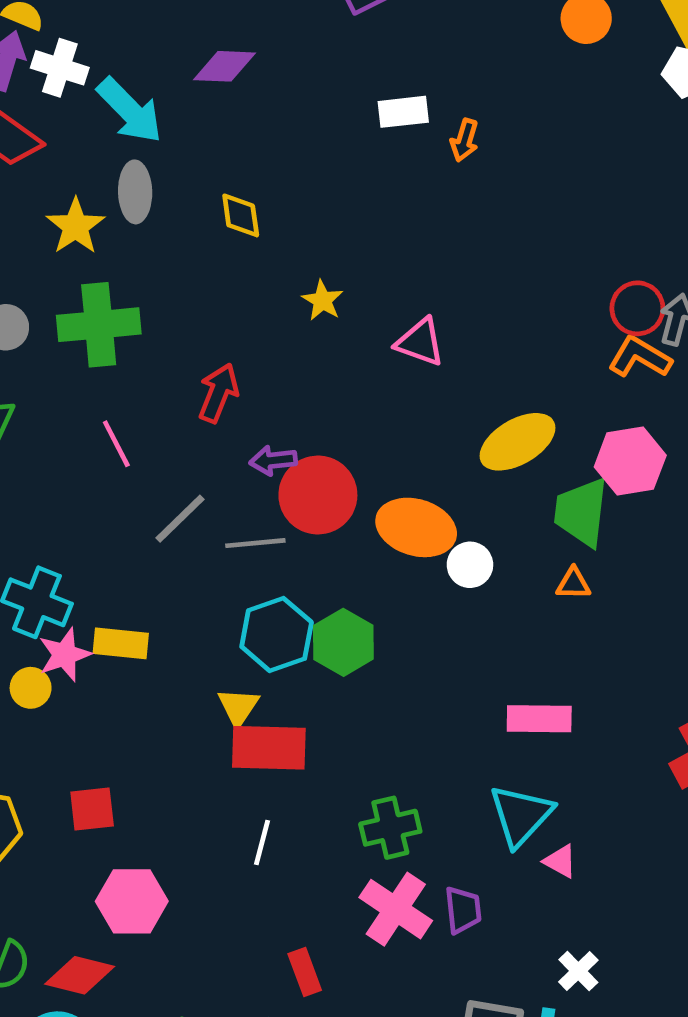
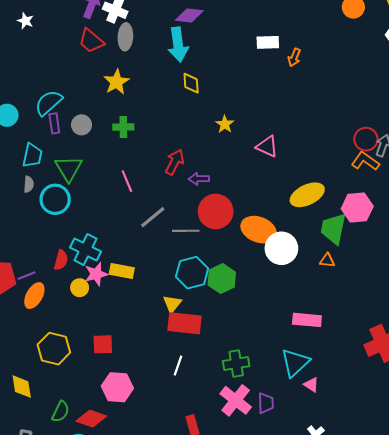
cyan arrow: (130, 111) -> (178, 45), moved, turned 32
gray ellipse: (135, 192) -> (125, 37), moved
green cross: (99, 325) -> (123, 127), size x0.6
purple arrow: (273, 460) -> (199, 179), moved
white circle: (470, 565) -> (281, 248), size x1.6

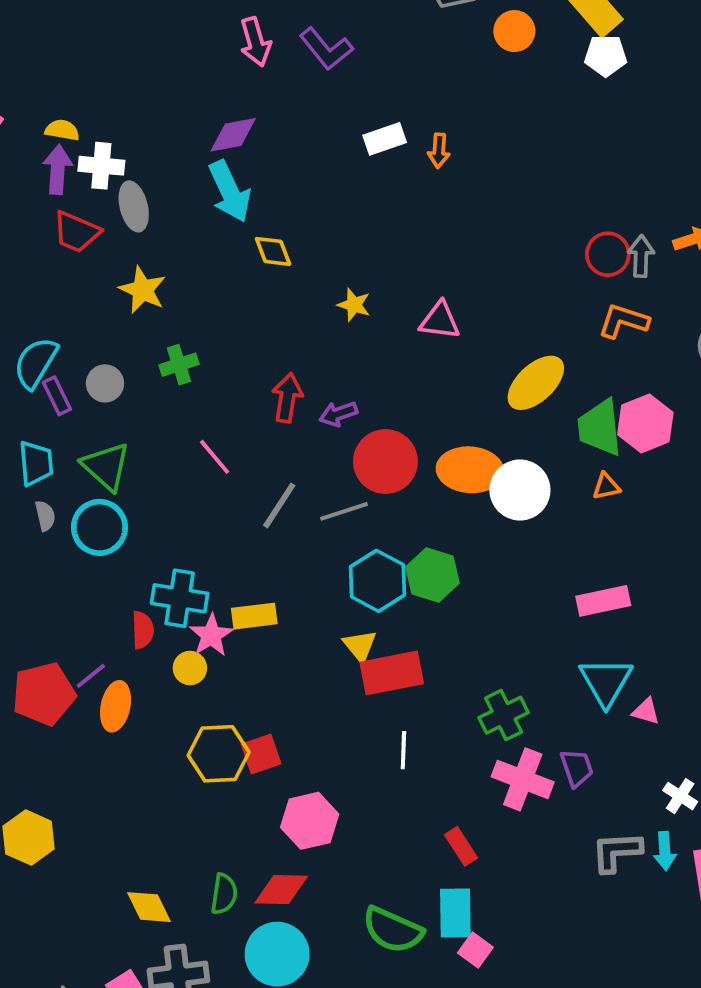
orange L-shape: (365, 161) -> (623, 321), moved
pink hexagon: (357, 207) -> (645, 423), moved
yellow hexagon: (54, 349) -> (219, 754), moved
yellow diamond: (22, 387) -> (149, 907), moved

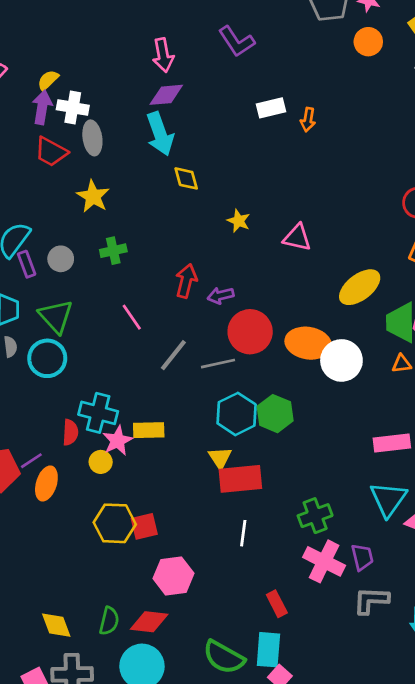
pink arrow: (255, 42) -> (163, 55), moved
yellow semicircle: (62, 130) -> (48, 80), turned -60
gray L-shape: (617, 852) -> (371, 600), moved

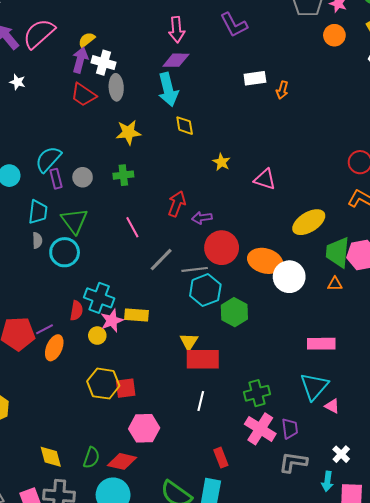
yellow star: (93, 196) -> (128, 132), moved, turned 30
cyan hexagon: (237, 414) -> (205, 290), moved

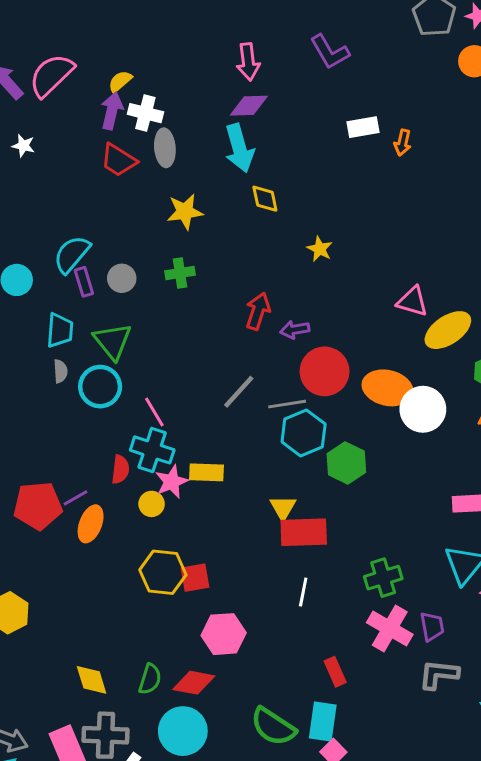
pink triangle: (265, 179) -> (412, 301), moved
pink line: (132, 227) -> (154, 412), moved

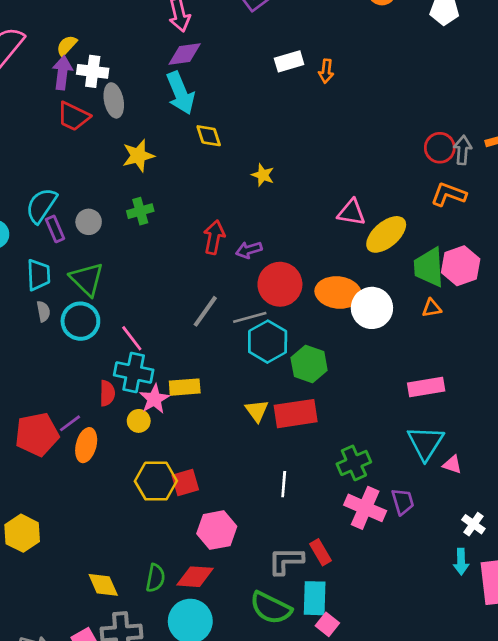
red rectangle: (304, 532) -> (296, 414), moved
gray L-shape: (439, 674) -> (286, 561), moved

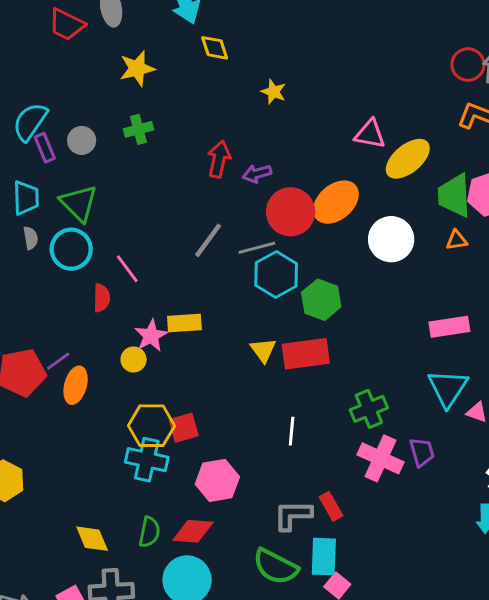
orange ellipse: (338, 293) -> (336, 202), moved, turned -48
cyan cross: (134, 372) -> (147, 460), moved
red semicircle: (107, 393) -> (102, 298), moved

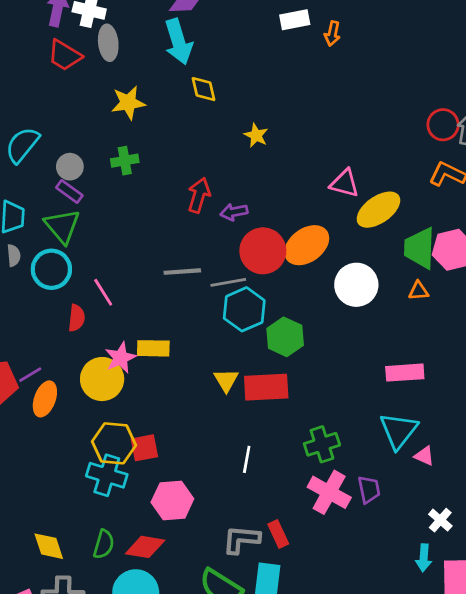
purple rectangle: (45, 148) -> (69, 191), moved, turned -36
gray line: (208, 240) -> (182, 272), turned 45
yellow circle: (134, 360) -> (102, 379), size x1.8

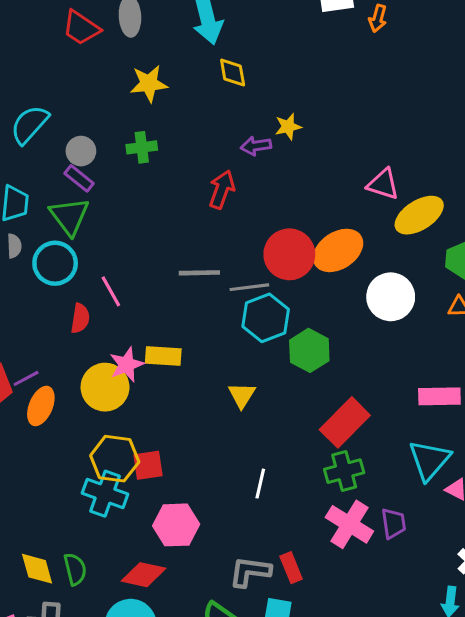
yellow star: (256, 135) -> (288, 127), turned 30
purple arrow: (234, 212) -> (256, 146), moved
red rectangle: (266, 387) -> (345, 422), moved, turned -45
green semicircle: (104, 544) -> (75, 569), moved, turned -32

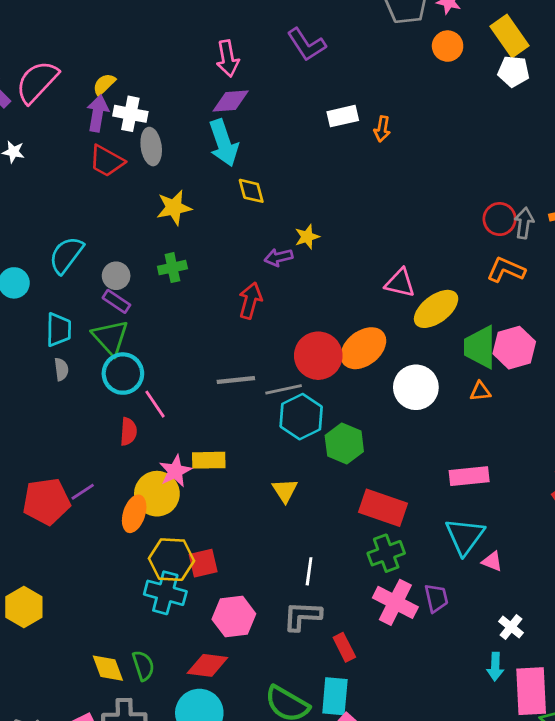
cyan circle: (55, 263) -> (123, 374), moved
orange ellipse: (41, 406) -> (134, 514), moved
red rectangle: (345, 422) -> (383, 508), turned 69
gray L-shape: (250, 572) -> (302, 616), moved

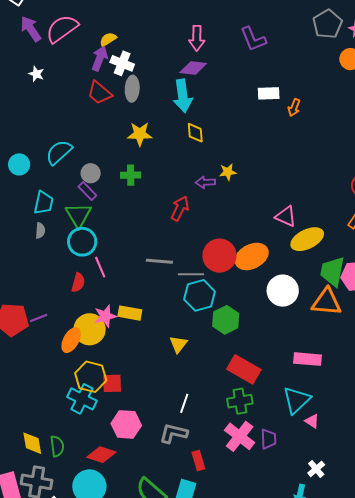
orange triangle: (480, 391) -> (327, 302), size x2.0

